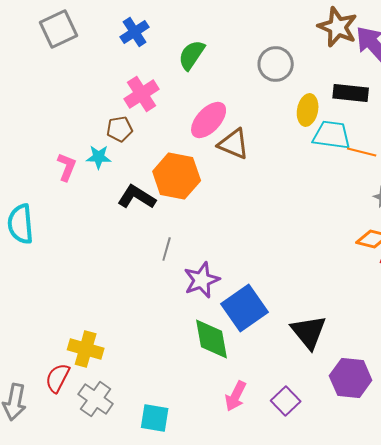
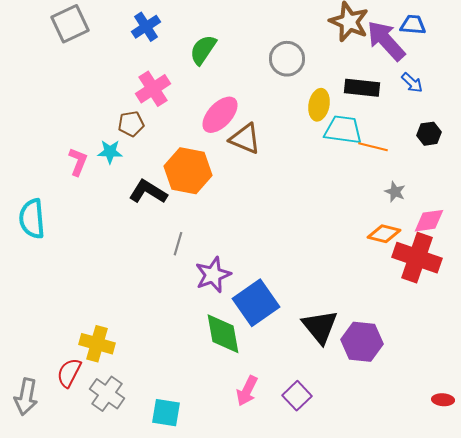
purple hexagon: (351, 378) -> (362, 342), moved

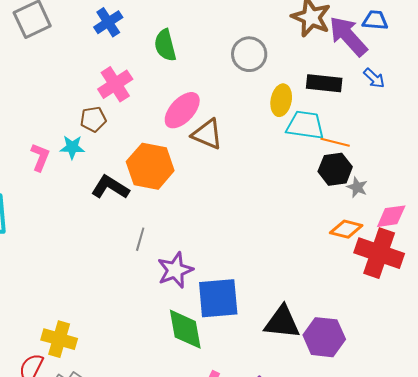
green semicircle: (203, 50) -> (165, 45), turned -48
black hexagon: (429, 134) -> (335, 169), moved, size x1.4
blue square: (256, 303) -> (218, 298), turned 30
black triangle: (320, 327) -> (282, 322), turned -45

